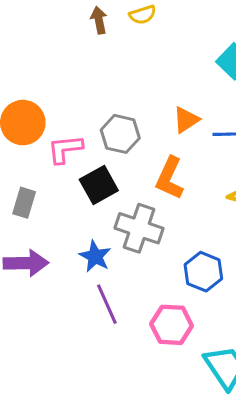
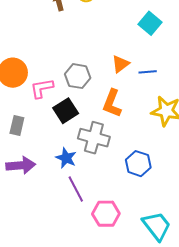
pink hexagon: (171, 325) -> (106, 214), moved

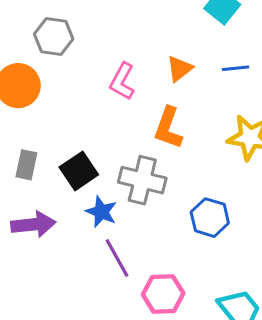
blue line: (148, 72) -> (236, 68), moved
gray hexagon: (78, 76) -> (54, 37), moved
pink L-shape: (42, 88) -> (122, 81), moved, turned -50
black square: (66, 111) -> (79, 171), moved

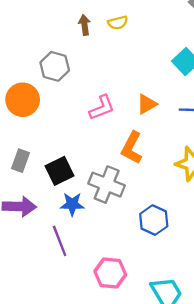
pink L-shape: (122, 81) -> (102, 108), turned -148
blue star: (101, 212) -> (72, 204), turned -30
purple line: (117, 258) -> (60, 241), moved

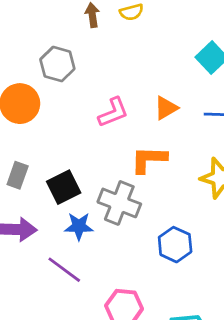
orange L-shape: (132, 148) -> (149, 159), turned 64
purple line: (60, 241) -> (64, 270), turned -32

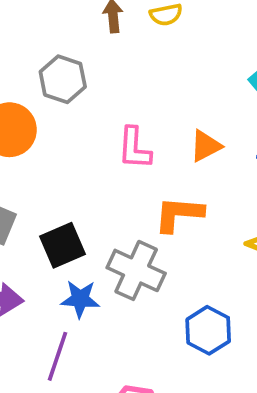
pink L-shape: (113, 112) -> (134, 148), turned 112
purple line: (64, 270) -> (57, 356), turned 69

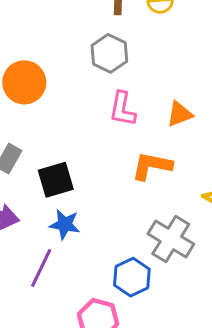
gray hexagon: (63, 79) -> (109, 53), moved
gray cross: (136, 270) -> (171, 239), moved
blue hexagon: (208, 330) -> (132, 277), moved

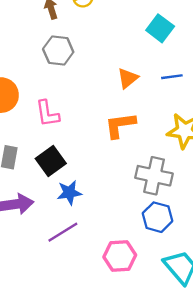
pink L-shape: (122, 109) -> (47, 114), moved
purple line: (41, 268) -> (63, 232), turned 52
blue hexagon: (132, 277) -> (157, 217), moved

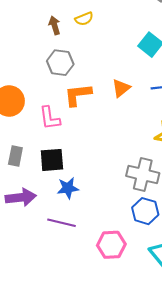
orange L-shape: (120, 125) -> (78, 95), moved
black square: (51, 161) -> (52, 160), turned 30
purple line: (63, 232) -> (62, 223), turned 44

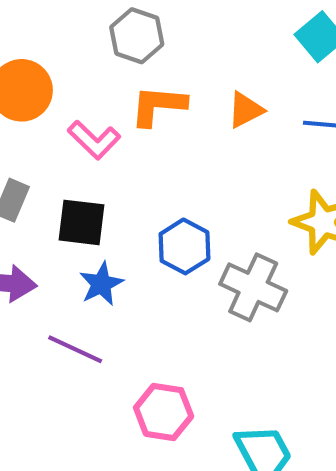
pink L-shape: (50, 118) -> (94, 140), turned -50
blue star: (68, 188) -> (101, 284), turned -30
blue hexagon: (145, 211) -> (184, 246), moved

